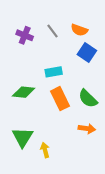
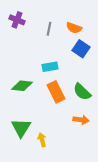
gray line: (52, 31) -> (49, 29), turned 48
purple cross: (25, 35) -> (17, 20), moved

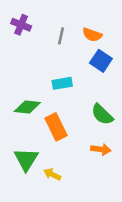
orange rectangle: (56, 92) -> (56, 127), moved
yellow arrow: (42, 140) -> (52, 174), turned -48

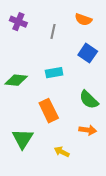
orange semicircle: (92, 35) -> (83, 20), moved
green diamond: (27, 107) -> (16, 80), moved
yellow arrow: (52, 174) -> (62, 152), moved

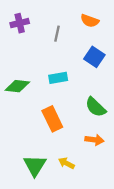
purple cross: (18, 22) -> (20, 23), turned -35
green triangle: (23, 139) -> (35, 165), moved

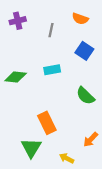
orange rectangle: (52, 119) -> (47, 123), moved
orange arrow: (94, 140) -> (91, 140), moved, turned 126
yellow arrow: (66, 163) -> (67, 158), moved

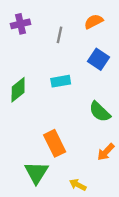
orange semicircle: (80, 19) -> (94, 21), turned 133
green diamond: (16, 77) -> (18, 90), turned -45
orange arrow: (91, 140) -> (106, 152), moved

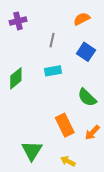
gray line: (60, 35) -> (52, 40), moved
orange rectangle: (55, 143) -> (65, 125), moved

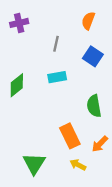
orange semicircle: (82, 19) -> (88, 21), turned -42
green semicircle: (87, 97) -> (94, 106), turned 36
yellow arrow: (68, 161) -> (78, 165), moved

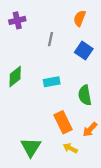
cyan rectangle: (57, 77) -> (52, 82), moved

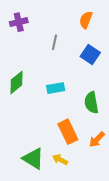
green triangle: (31, 147) -> (33, 158), turned -30
yellow arrow: (70, 148) -> (60, 160), moved

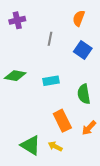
green diamond: (16, 82) -> (15, 76), turned 50

